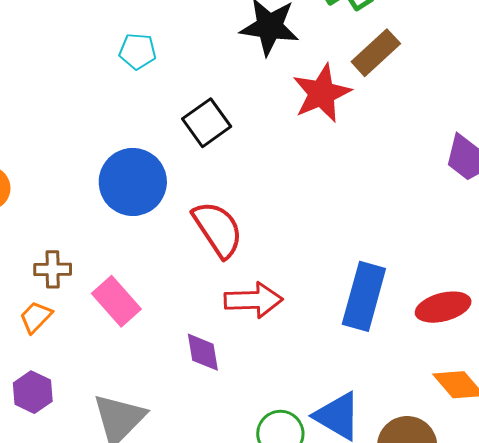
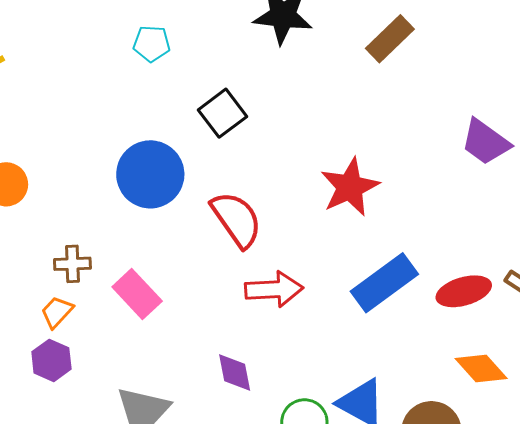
red star: (322, 93) -> (350, 187), moved
blue rectangle: (364, 296) -> (384, 283), turned 40
purple diamond: (203, 352) -> (235, 373), moved
purple hexagon: (33, 392) -> (51, 360), moved

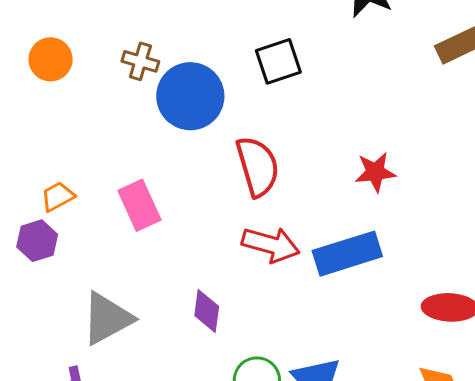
red star: (350, 187) -> (375, 172), size x0.7
brown cross: (72, 264) -> (140, 61), moved
blue rectangle: (384, 283) -> (347, 254), moved

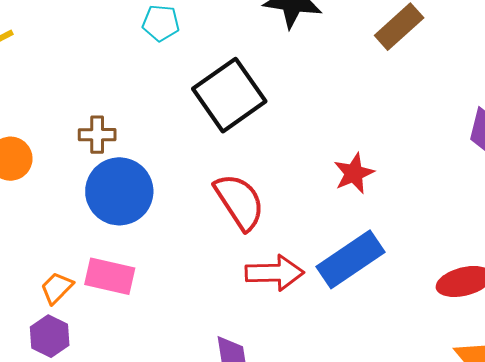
black square: (278, 61) -> (229, 95), size x1.5
blue circle: (190, 96) -> (119, 191), moved
pink rectangle: (139, 205) -> (110, 276), moved, turned -36

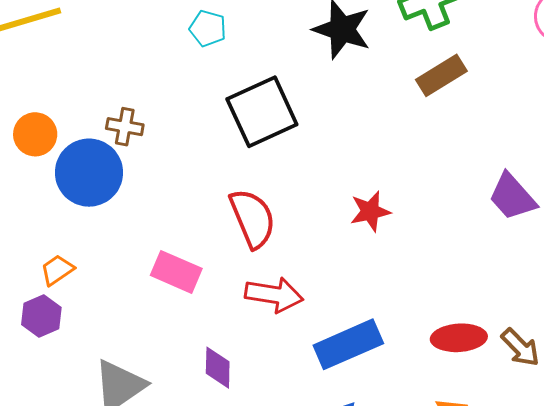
blue circle: (119, 191) -> (89, 173), moved
blue rectangle: (350, 259) -> (348, 344), moved
pink rectangle: (110, 276) -> (176, 272), moved

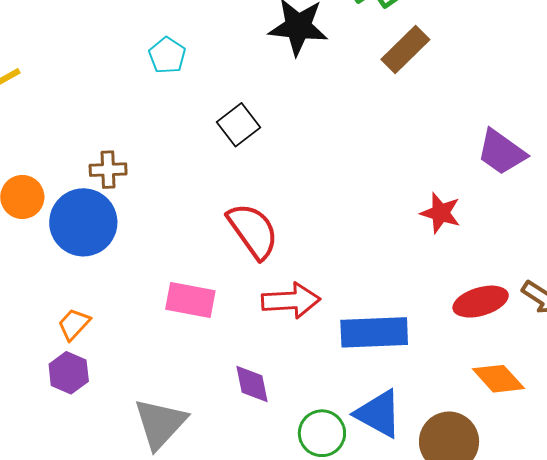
cyan pentagon: (208, 28) -> (167, 55), turned 30
black square: (262, 112) -> (238, 125), size x0.6
red star: (370, 211) -> (441, 213), moved, turned -30
blue rectangle: (348, 344) -> (374, 332), turned 34

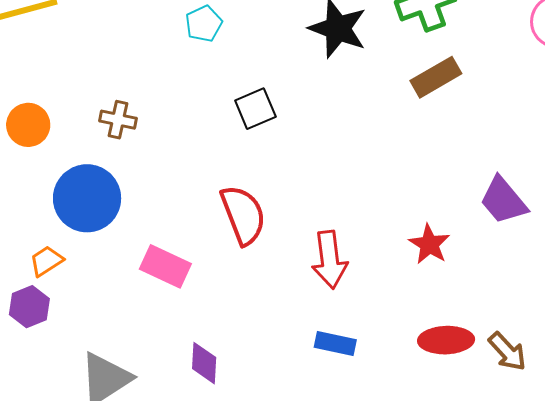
blue circle: (83, 222) -> (87, 198), moved
red arrow: (291, 301) -> (330, 260), moved, turned 72
blue rectangle: (374, 332) -> (335, 343), size x0.6

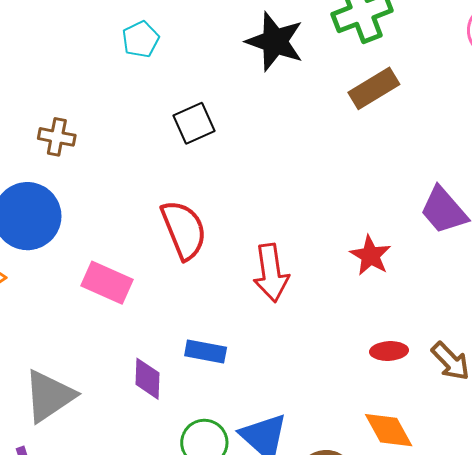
red ellipse: (446, 340) -> (389, 351), size x0.7
blue rectangle: (335, 343) -> (206, 352), moved

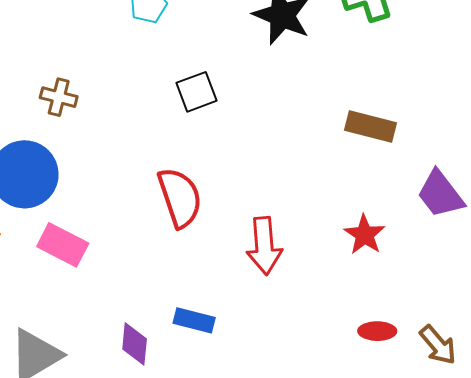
brown rectangle: (374, 88) -> (371, 127), moved, turned 42
pink rectangle: (107, 283) -> (63, 245), moved

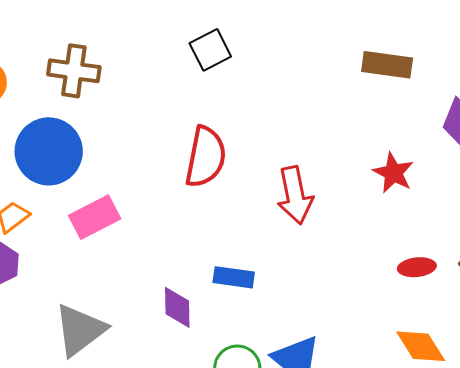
brown cross: (59, 97) -> (74, 71), size x1.4
red semicircle: (180, 198) -> (206, 157), turned 36
pink rectangle: (63, 245) -> (95, 217), turned -48

